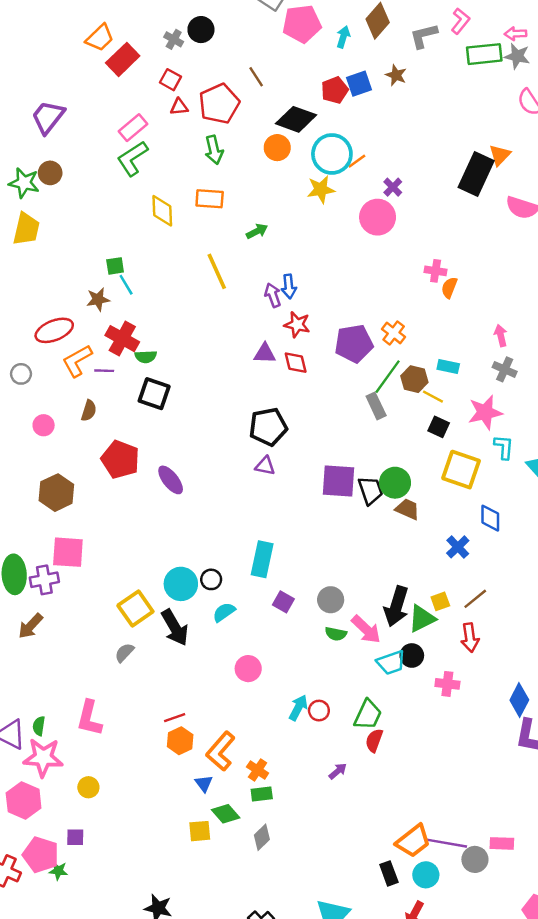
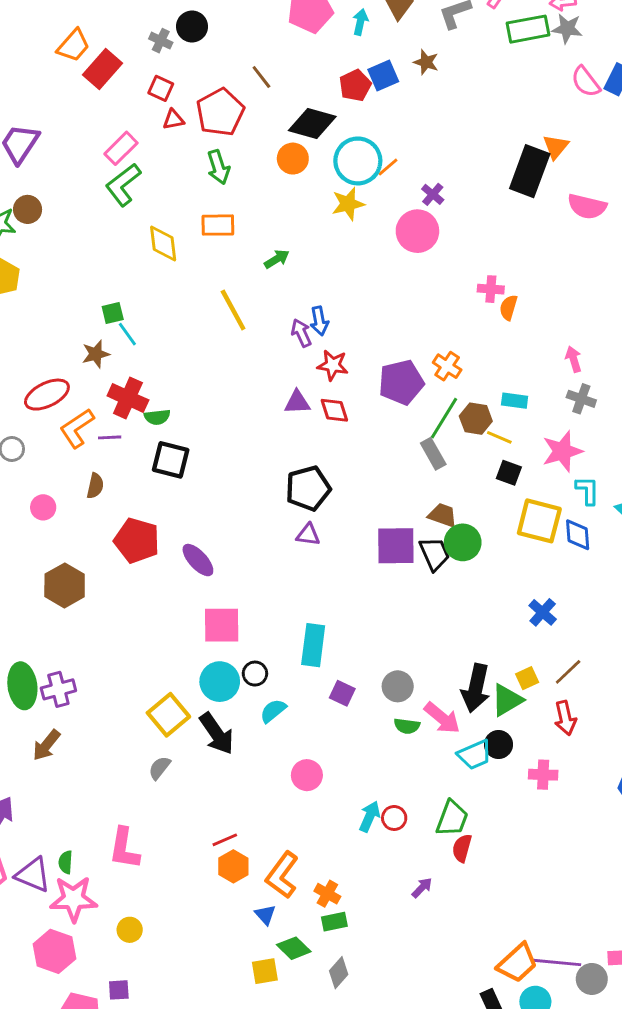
brown trapezoid: (407, 509) -> (443, 515), moved
blue diamond: (490, 518) -> (578, 535), moved
pink square: (68, 552) -> (222, 625), moved

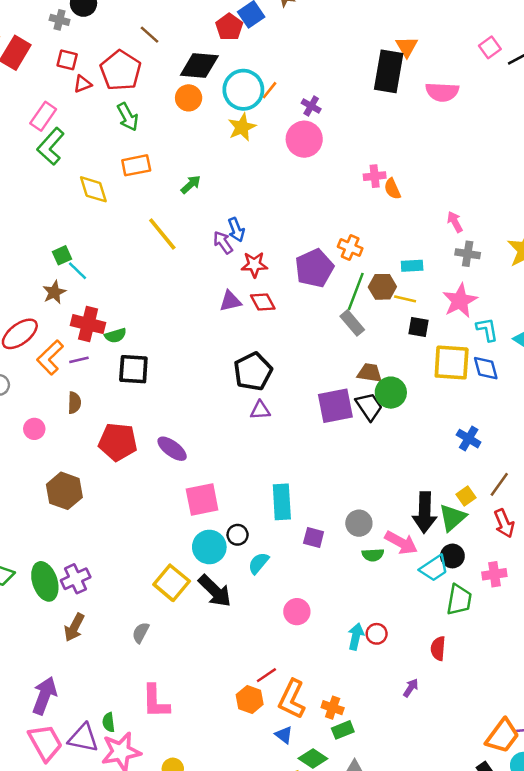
orange semicircle: (509, 308) -> (392, 189), turned -30
gray semicircle: (160, 768) -> (141, 633), moved
green trapezoid: (452, 819) -> (459, 600), moved
red line: (225, 840) -> (266, 675), moved

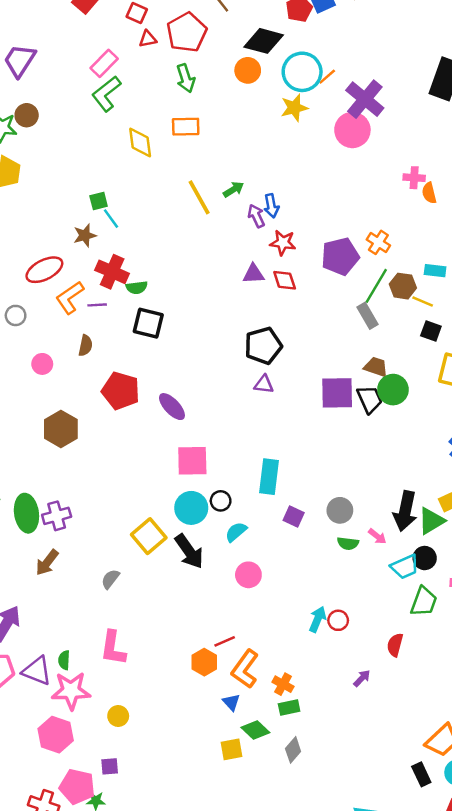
purple cross: (311, 106) -> (365, 99), size x2.0
green arrow: (191, 184) -> (233, 189), moved
pink arrow: (401, 543) -> (377, 536), size x0.6
pink circle: (297, 612) -> (248, 575), moved

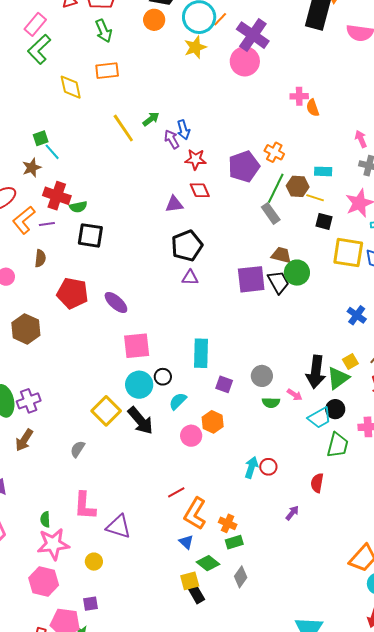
purple triangle: (253, 274) -> (174, 204), moved
orange hexagon: (204, 662) -> (213, 422), moved
purple triangle: (37, 671) -> (119, 527), moved
black rectangle: (421, 774) -> (196, 594), moved

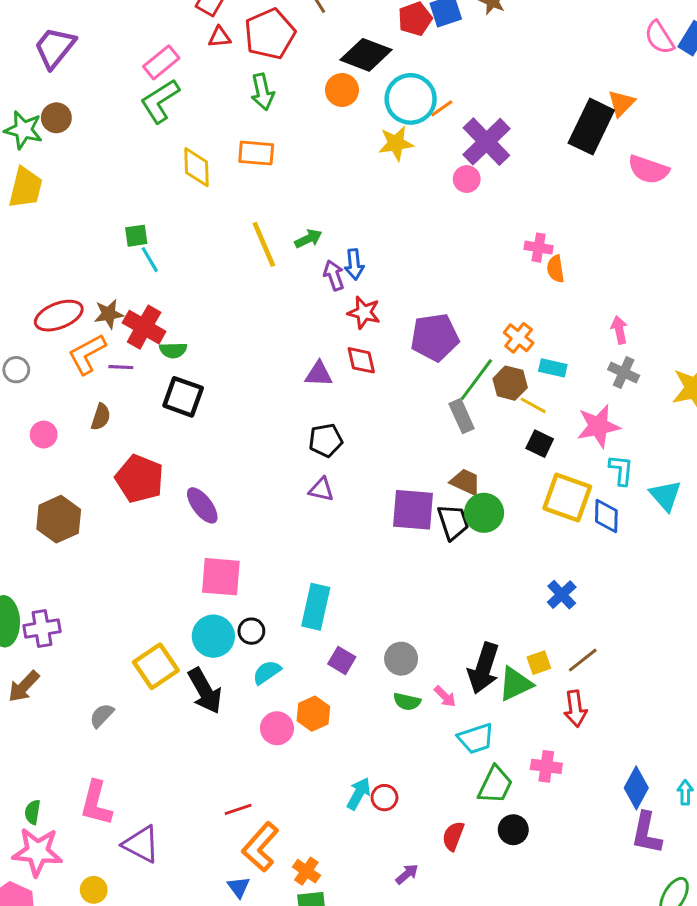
pink circle: (245, 61) -> (467, 179), size x0.6
orange cross: (274, 152) -> (519, 338), moved
brown star: (32, 168) -> (109, 314), moved
black pentagon: (187, 246) -> (326, 440), size x0.7
black circle: (335, 409) -> (513, 830), moved

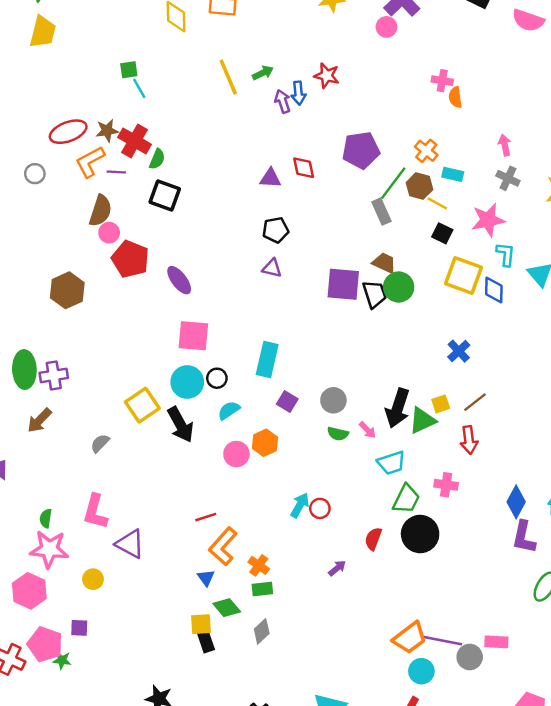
red star: (364, 313) -> (327, 76), moved
green semicircle: (173, 350) -> (157, 159), turned -66
brown semicircle: (101, 417) -> (100, 211), size x1.5
pink circle: (44, 435) -> (109, 233), moved
black circle: (513, 830) -> (420, 534), size x1.6

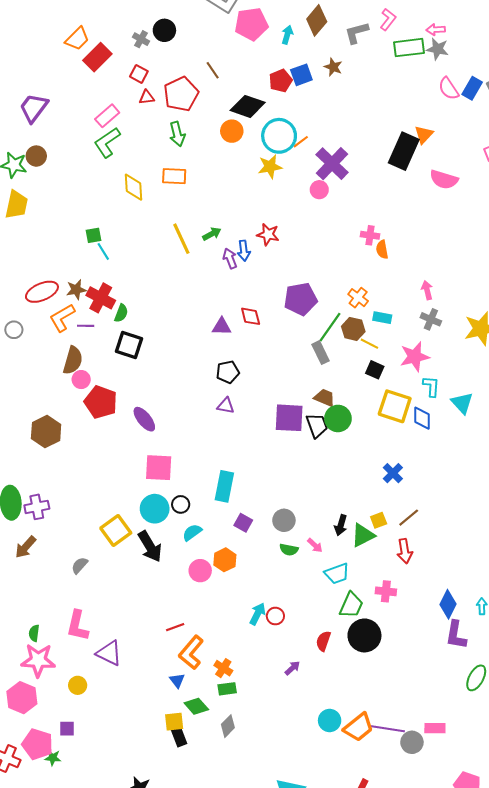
black arrow: (398, 408) -> (341, 525), size x0.6
cyan circle: (421, 671) -> (330, 720), moved

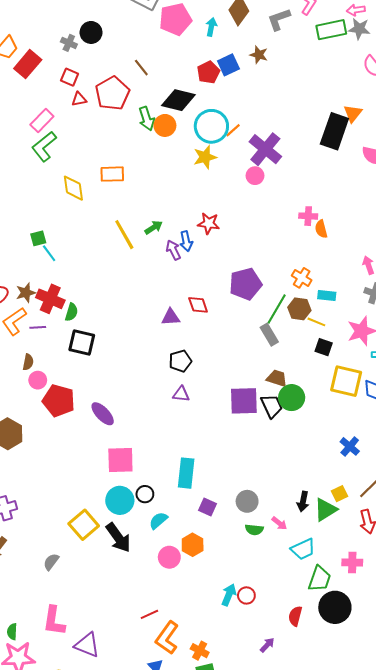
green arrow: (177, 134) -> (147, 119), moved
brown semicircle: (73, 360) -> (28, 362), size x0.6

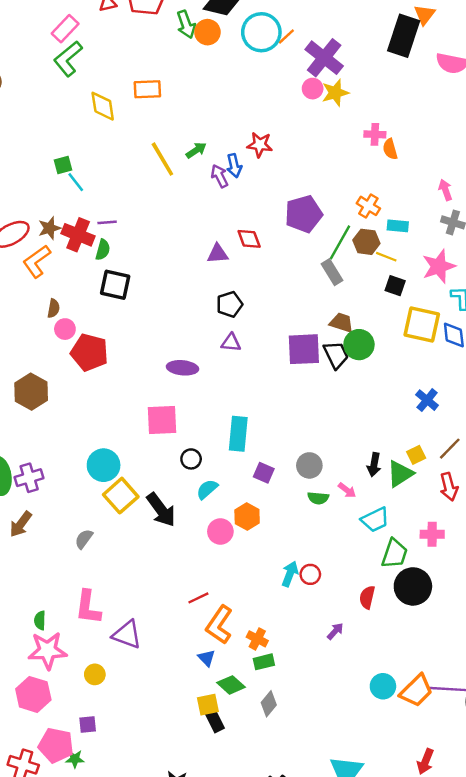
yellow star: (205, 157) -> (335, 93), moved
purple line: (38, 327) -> (107, 222), moved
purple ellipse: (103, 414) -> (183, 368), moved, turned -40
cyan circle: (120, 500) -> (104, 465), moved

